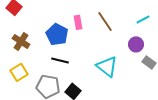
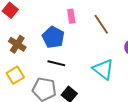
pink rectangle: (78, 22) -> (71, 16), moved

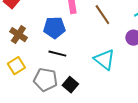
blue pentagon: (53, 37) -> (54, 28), turned -30

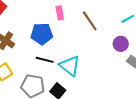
cyan triangle: (104, 60) -> (70, 66), moved

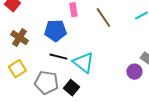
purple circle: (121, 44) -> (134, 72), moved

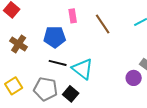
yellow square: (17, 69) -> (14, 86), moved

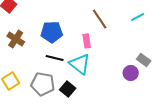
pink rectangle: (73, 16) -> (87, 41), moved

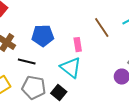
brown line: (100, 19) -> (102, 28), moved
black line: (55, 58) -> (27, 62), moved

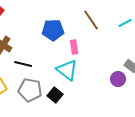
brown line: (102, 28) -> (91, 20), moved
blue pentagon: (43, 36) -> (53, 30), moved

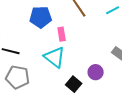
purple circle: (118, 79) -> (96, 72), moved
black square: (55, 95) -> (74, 84), moved

